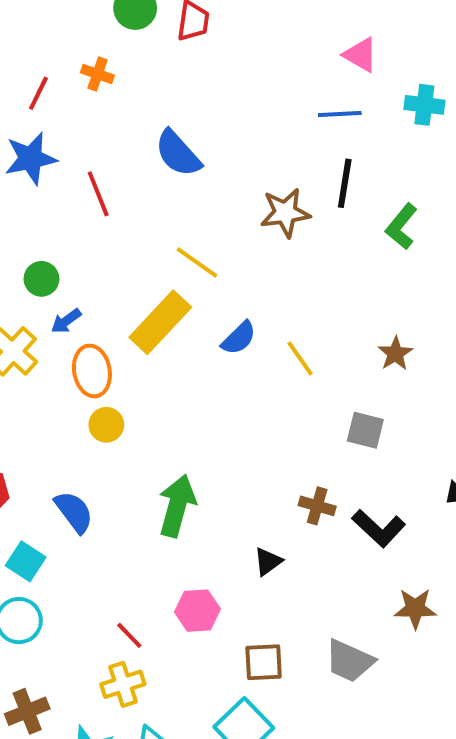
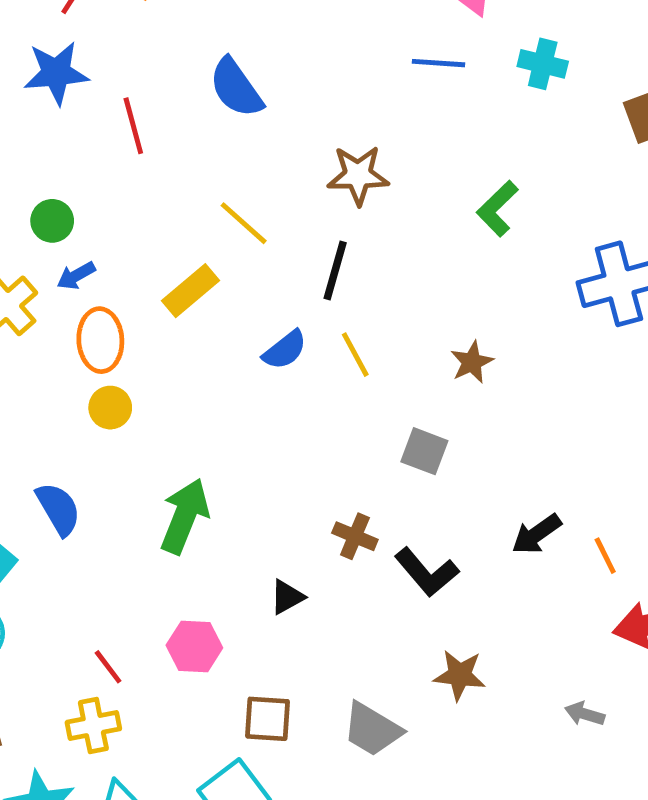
black line: (345, 183) -> (335, 271), moved
yellow rectangle: (160, 322) -> (190, 291), size x0.7
blue semicircle: (239, 338) -> (285, 350), moved

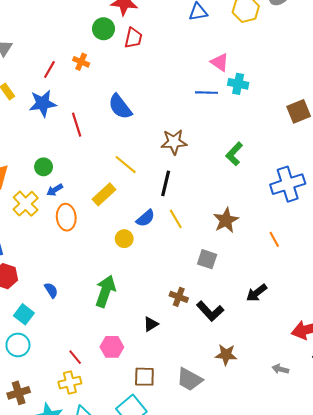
cyan cross: (543, 64) -> (238, 84), moved
brown star: (472, 362) -> (226, 220), size x1.4
yellow circle: (110, 408) -> (124, 239), moved
blue semicircle: (58, 509) -> (51, 290), size x0.7
orange line: (605, 556) -> (274, 239), moved

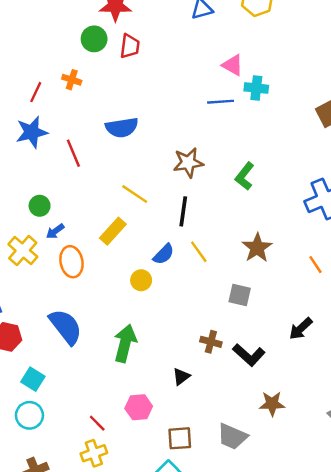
blue semicircle: (120, 107) -> (122, 127), turned -56
green L-shape: (234, 154) -> (245, 176), moved
blue semicircle: (51, 290) -> (66, 327), moved, size x2.0

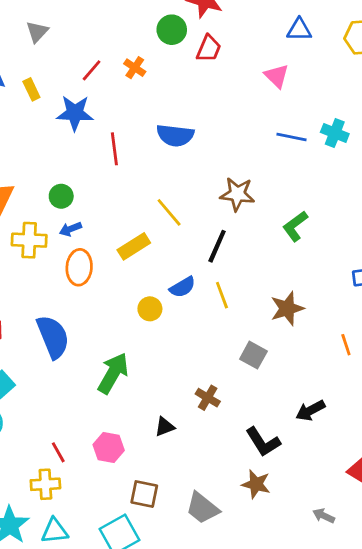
pink triangle: (233, 65) -> (277, 76), moved
yellow cross: (23, 251) -> (29, 240), turned 36
black L-shape: (249, 355) -> (263, 442), moved

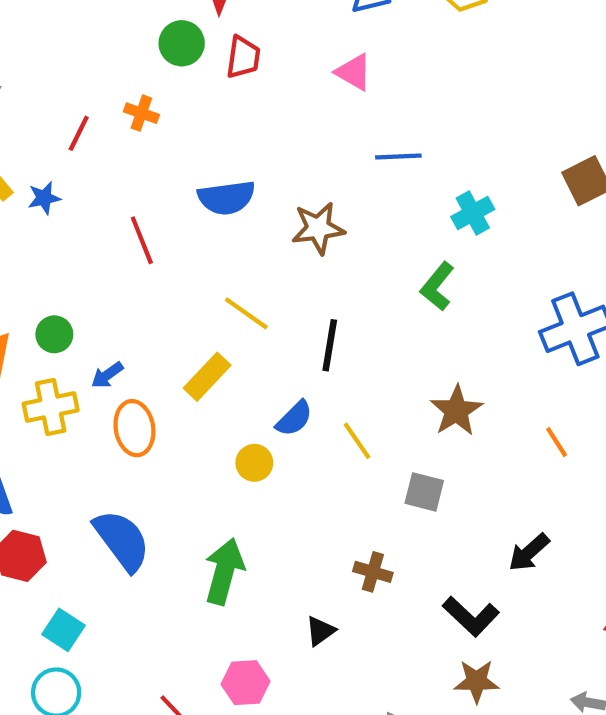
blue star: (75, 113) -> (44, 198), moved, size x0.6
cyan cross: (335, 133) -> (473, 213), moved, turned -36
brown star: (237, 194) -> (318, 228), moved
green circle: (61, 196) -> (54, 334), moved
yellow line: (222, 295) -> (357, 441), moved

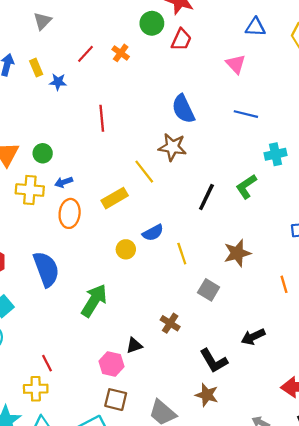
blue semicircle: (226, 198) -> (183, 109), moved, turned 56
brown star: (318, 228) -> (172, 147), moved
black line: (330, 345) -> (206, 197), moved
pink hexagon: (246, 683) -> (111, 364), moved

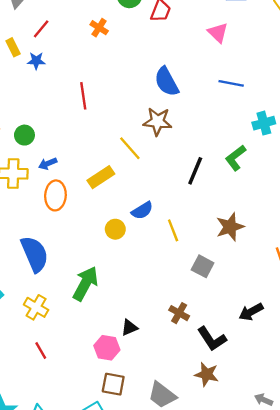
red line: (86, 54) -> (41, 29), moved
brown cross: (170, 323) -> (179, 313), moved
yellow cross: (36, 389) -> (36, 307), moved, turned 35

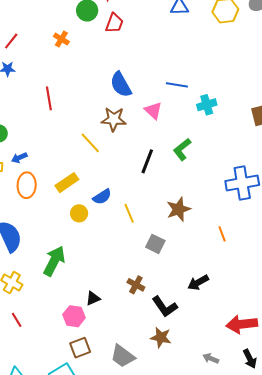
pink triangle: (218, 33) -> (153, 111), moved
cyan cross: (264, 123) -> (207, 105), moved
yellow rectangle: (101, 177) -> (67, 183), moved
brown square: (113, 384) -> (80, 348), turned -30

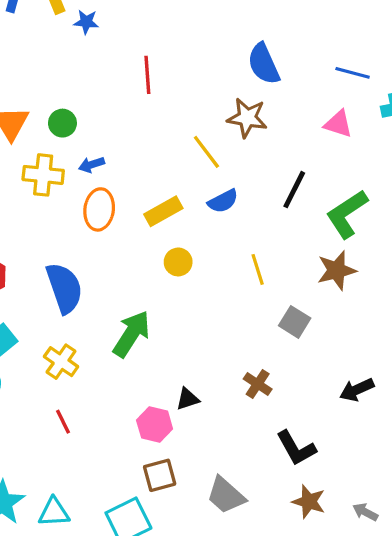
pink triangle: (153, 111) -> (338, 124), moved, turned -30
green L-shape: (182, 149) -> (347, 214), moved, size x1.4
blue semicircle: (102, 197) -> (223, 201), moved
black L-shape: (165, 307) -> (296, 448), moved
brown star: (161, 337) -> (309, 502), moved

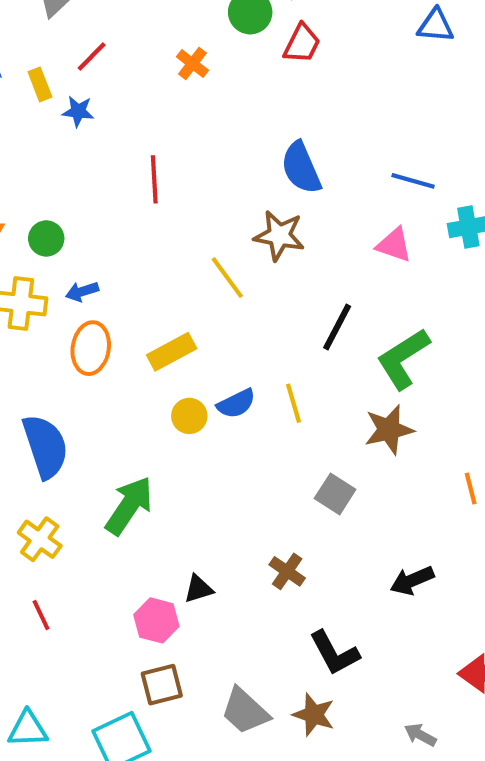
blue semicircle: (223, 201) -> (236, 404), moved
yellow line: (258, 269) -> (293, 403), moved
brown star: (309, 502) -> (314, 715), moved

